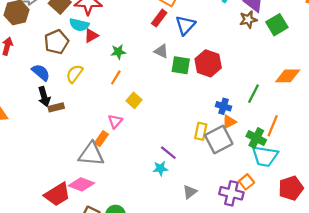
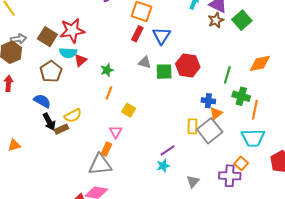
yellow semicircle: (74, 74) -> (73, 116), moved, turned -144
green line: (253, 94) -> (227, 75), moved
green cross: (256, 138) -> (241, 96), moved
purple line: (168, 153) -> (168, 151), turned -63

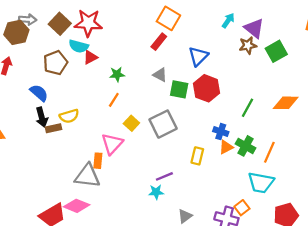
blue triangle: (162, 36) -> (198, 56), moved
green cross: (241, 96) -> (246, 146), moved
gray square: (210, 131) -> (163, 124), moved
pink triangle: (116, 132) -> (112, 144), size x1.5
orange rectangle: (106, 149) -> (98, 161), turned -32

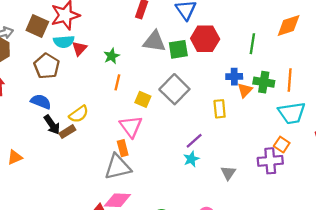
gray triangle: (160, 75) -> (154, 42), size x1.5

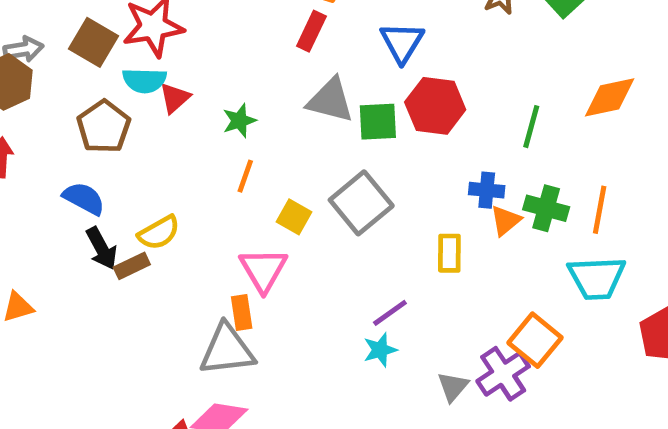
orange square: (282, 145) -> (535, 340), moved, size x1.5
purple cross: (270, 161) -> (503, 374), moved, turned -35

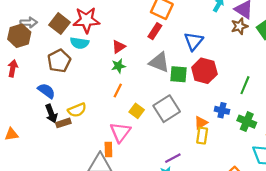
red triangle: (175, 98) -> (119, 47), moved
orange triangle: (506, 221) -> (201, 123), moved

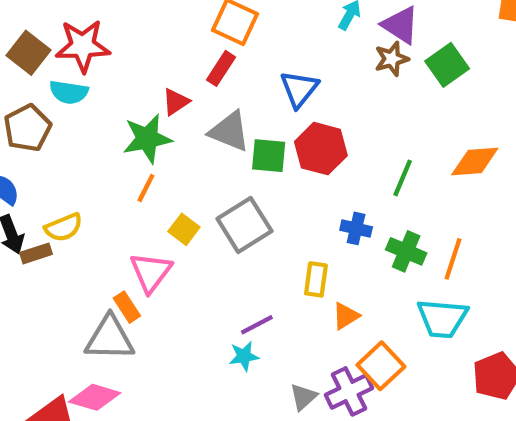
red triangle: (119, 47) -> (176, 102), moved
green star: (118, 66) -> (147, 139), size x1.6
orange triangle: (201, 123) -> (346, 316), moved
orange rectangle: (108, 149) -> (127, 307), turned -32

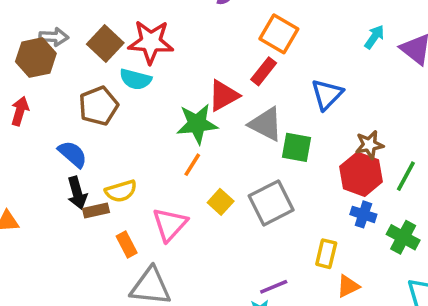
brown star: (392, 59) -> (369, 145), moved
red triangle: (176, 102) -> (223, 96), size x1.4
red hexagon: (321, 149) -> (361, 174), moved
pink triangle: (151, 272) -> (170, 224), moved
orange rectangle: (127, 307) -> (127, 245), moved

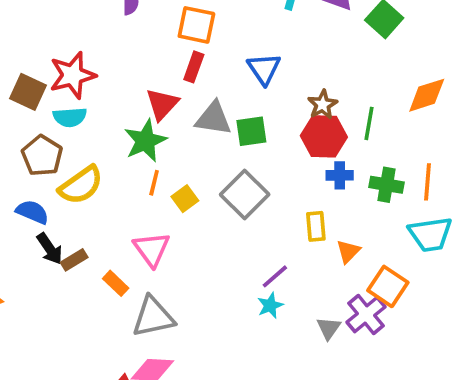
yellow semicircle: (121, 191) -> (81, 185), moved, size x1.4
yellow square: (221, 202) -> (185, 199), moved, turned 30

